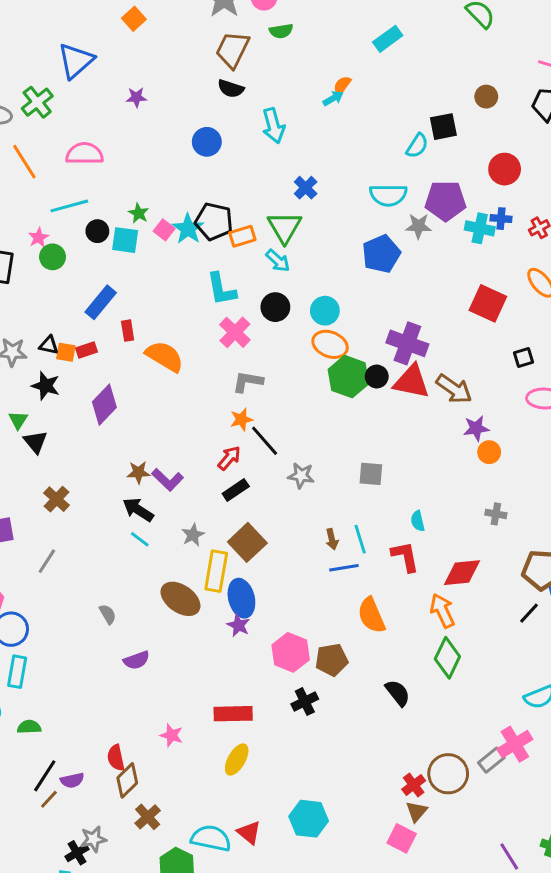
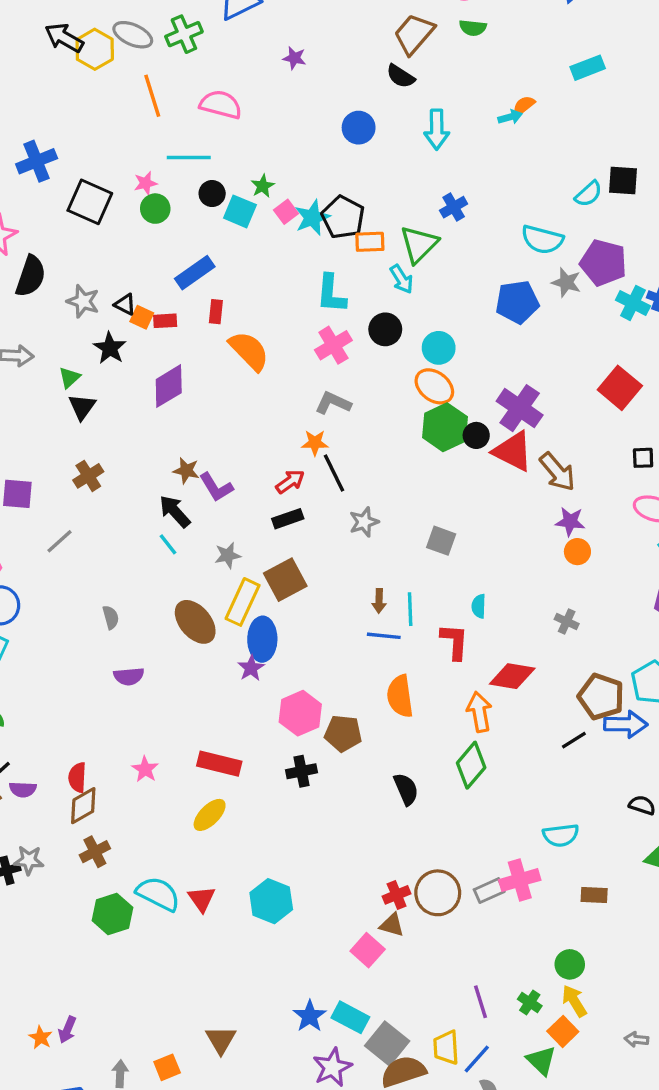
gray star: (301, 476) -> (364, 522), turned 30
brown triangle: (417, 811) -> (392, 925), turned 50

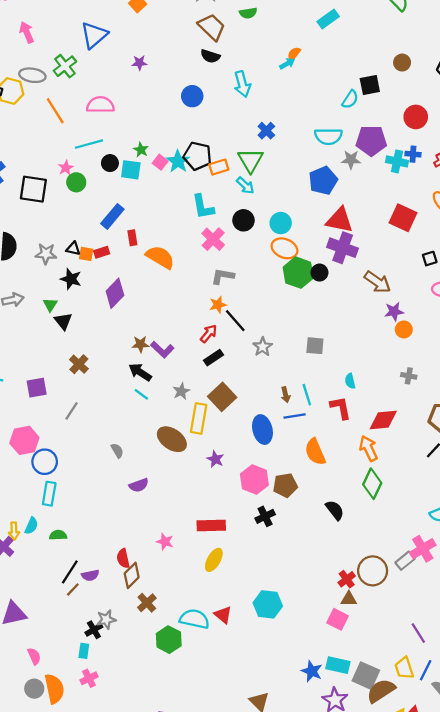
brown trapezoid: (414, 34) -> (212, 27), turned 108
red triangle: (513, 451) -> (340, 220), moved
blue ellipse: (262, 639) -> (262, 430), moved

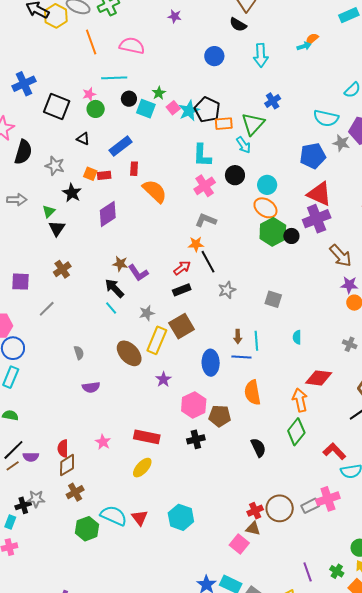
purple cross: (343, 248) -> (317, 219), turned 36
black triangle: (73, 249) -> (83, 139), moved
red L-shape: (341, 408) -> (334, 451), moved, turned -45

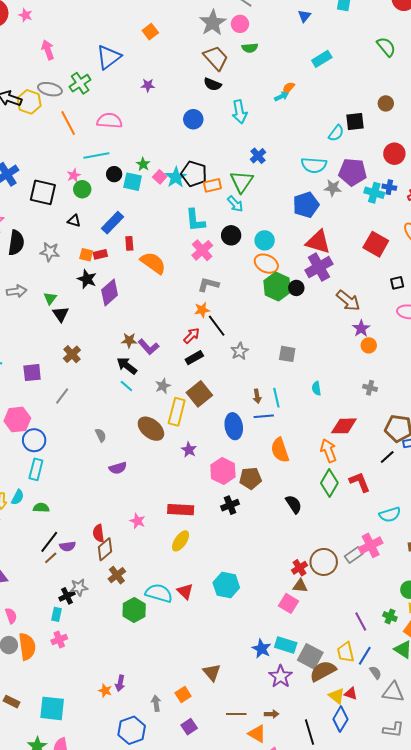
black star: (72, 193) -> (87, 279), moved
purple star: (349, 285) -> (361, 328), turned -30
red L-shape: (334, 451) -> (360, 482), moved, turned 30

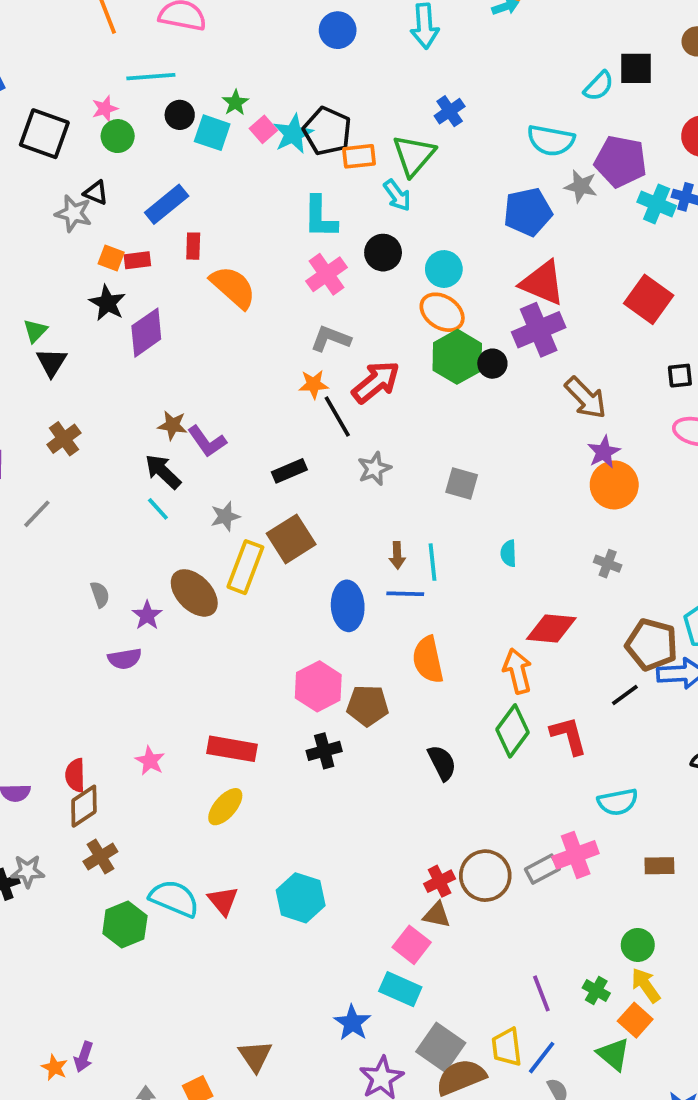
gray star: (50, 252) -> (73, 213), moved
red arrow: (192, 336) -> (376, 382), moved, size x1.5
orange circle: (369, 345) -> (614, 485), size x1.6
purple star: (189, 450) -> (147, 615), moved
cyan rectangle: (286, 645) -> (400, 989), moved

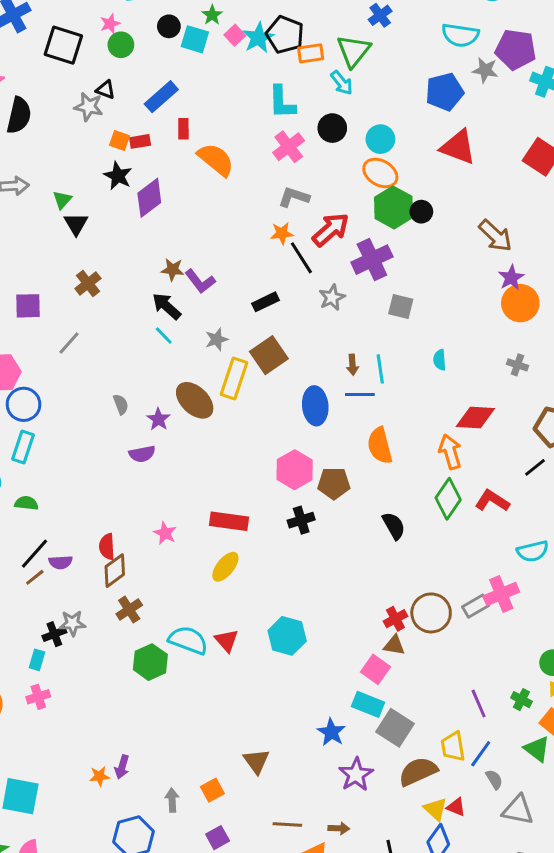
purple cross: (539, 330) -> (372, 260), moved
red L-shape: (569, 736) -> (492, 501), turned -40
gray square: (441, 1047) -> (395, 728), moved
orange star: (54, 1068) -> (99, 776), turned -30

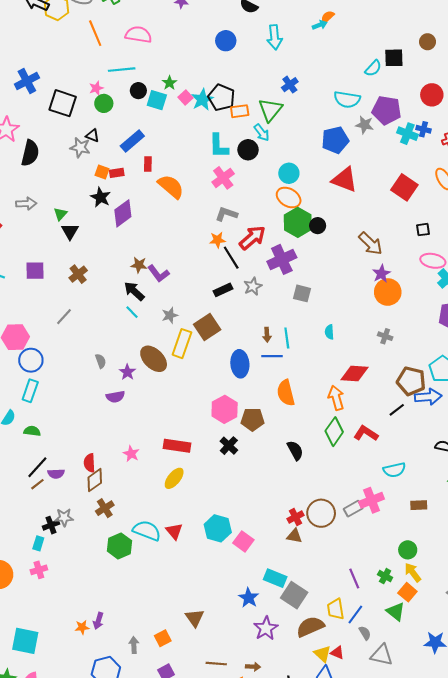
black circle: (332, 128) -> (248, 150), moved
black rectangle: (265, 302) -> (223, 290), moved
purple square: (28, 306) -> (35, 271), moved
black cross: (301, 520) -> (229, 446), turned -30
pink square: (375, 669) -> (243, 541), moved

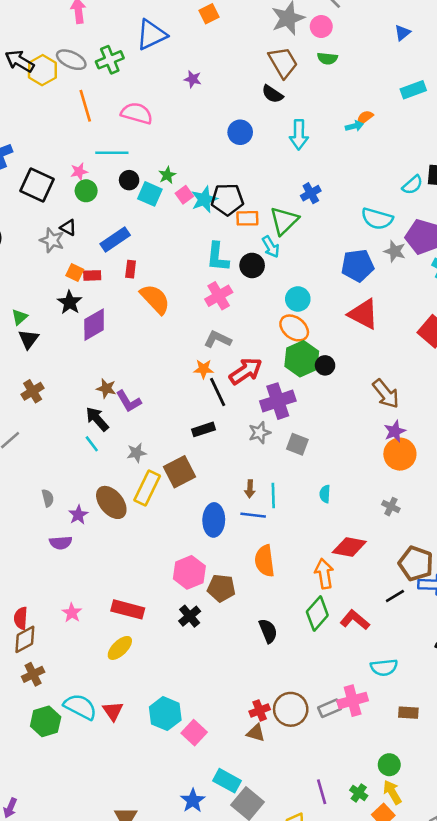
black pentagon: (221, 98) -> (227, 200), turned -30
gray star: (253, 286) -> (260, 433), moved

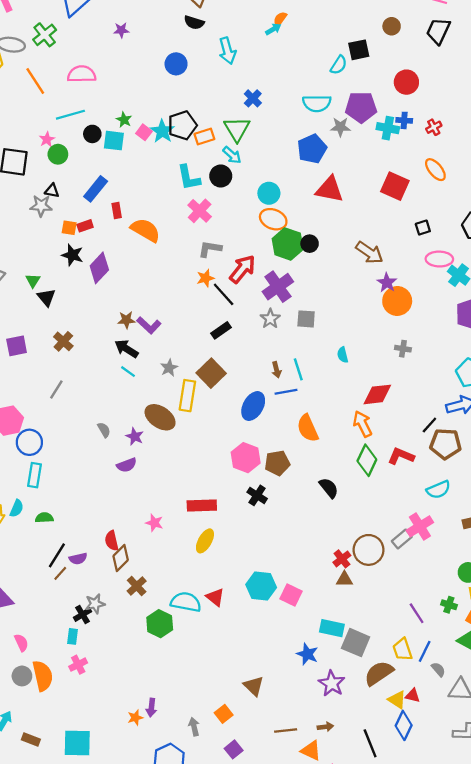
blue ellipse: (214, 520) -> (253, 406), turned 44
brown pentagon: (416, 564) -> (446, 444), moved

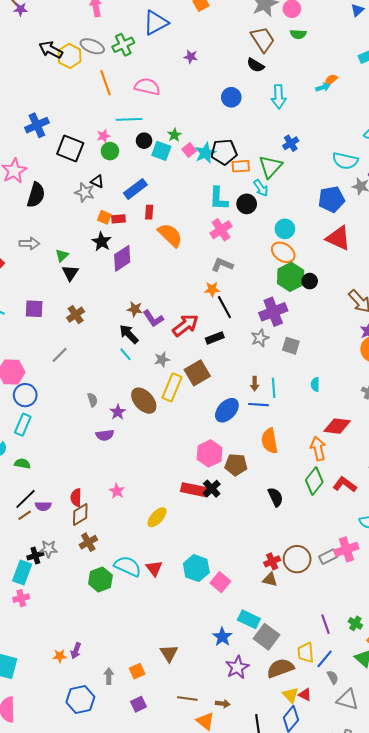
red arrow: (242, 269) -> (185, 325), moved
red rectangle: (202, 506) -> (194, 490), moved
cyan rectangle: (72, 636) -> (22, 573), size x1.6

